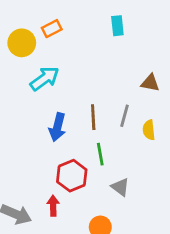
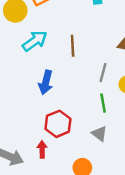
brown line: (93, 117) -> (73, 46), moved
green line: (100, 154) -> (103, 103), moved

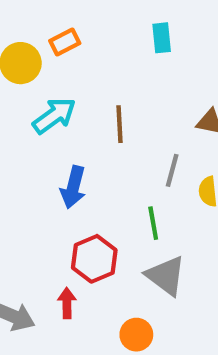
green line: (103, 103) -> (153, 223), moved
gray triangle: (99, 134) -> (166, 276), size x1.5

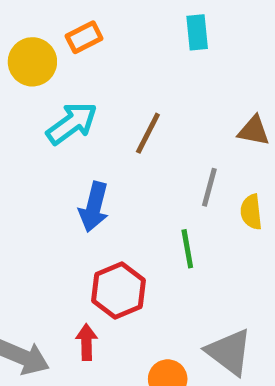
brown line: (120, 124) -> (148, 133), turned 30
gray triangle: (166, 276) -> (229, 352), moved

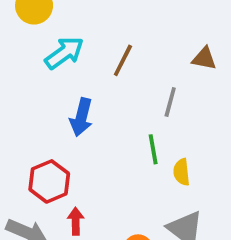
yellow semicircle: (251, 212) -> (182, 172), moved
red hexagon: (118, 291) -> (49, 181), moved

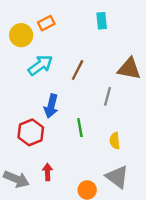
brown triangle: (204, 59) -> (129, 69), size x1.5
green line: (153, 149) -> (80, 128), moved
red hexagon: (49, 181) -> (31, 132), moved

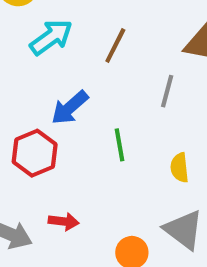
blue arrow: (51, 106) -> (70, 108), turned 35
red arrow: (48, 172) -> (64, 221), turned 98

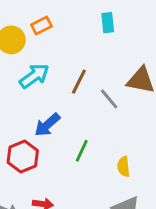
gray line: (167, 91) -> (109, 99), moved, turned -55
green line: (119, 145) -> (82, 151), turned 35

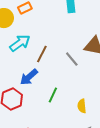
brown line: (79, 82) -> (42, 54), moved

